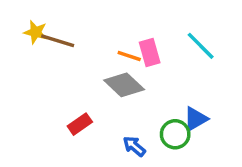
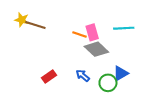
cyan line: (201, 46) -> (124, 28), turned -48
gray diamond: (124, 85) -> (96, 49), moved
blue arrow: (134, 146) -> (83, 76), moved

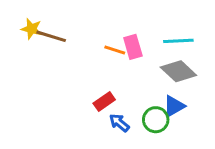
gray diamond: (96, 49) -> (178, 71), moved
blue arrow: (83, 76) -> (119, 123), moved
red rectangle: (49, 77) -> (104, 102), moved

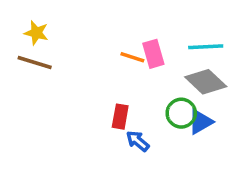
brown line: (51, 36) -> (35, 63), moved
red rectangle: (104, 102) -> (120, 117), turned -45
green circle: (156, 120) -> (181, 113), moved

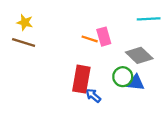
cyan line: (206, 47) -> (149, 19), moved
red rectangle: (120, 117) -> (81, 79), size x1.6
blue triangle: (200, 122) -> (136, 83), turned 36

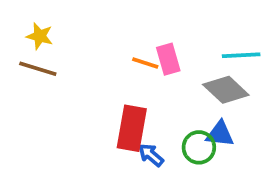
cyan line: (149, 19) -> (241, 55), moved
green circle: (123, 77) -> (199, 147), moved

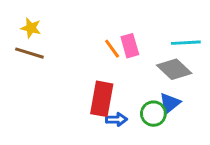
orange line: (145, 63) -> (112, 49), turned 36
blue triangle: (220, 134) -> (170, 103), turned -45
blue arrow: (151, 155) -> (117, 119), turned 138

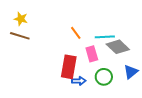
cyan line: (186, 43) -> (105, 37), moved
pink rectangle: (130, 46) -> (92, 54), moved
blue triangle: (170, 103) -> (131, 72), moved

